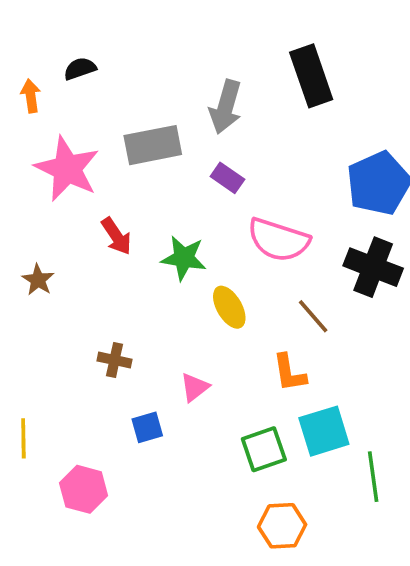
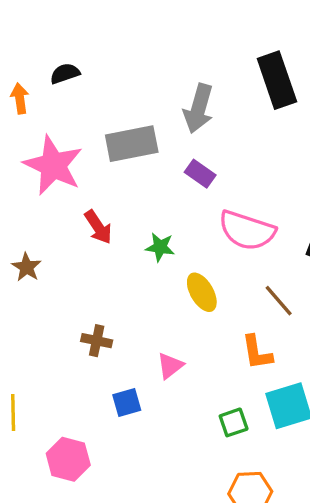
green star: (184, 258) -> (160, 247), size x0.7
green square: (264, 449) -> (234, 422), size x0.7

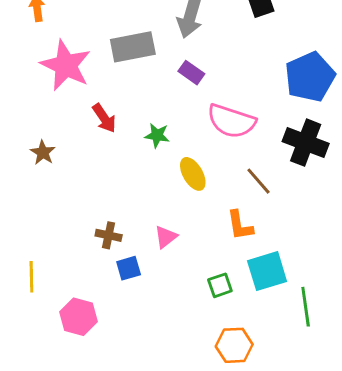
brown cross: (97, 341) -> (109, 235), moved

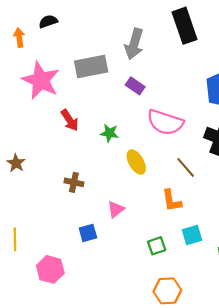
brown star: (43, 153) -> (16, 163), moved
brown cross: (109, 235) -> (74, 182), moved
cyan square: (267, 271) -> (192, 235), size x0.7

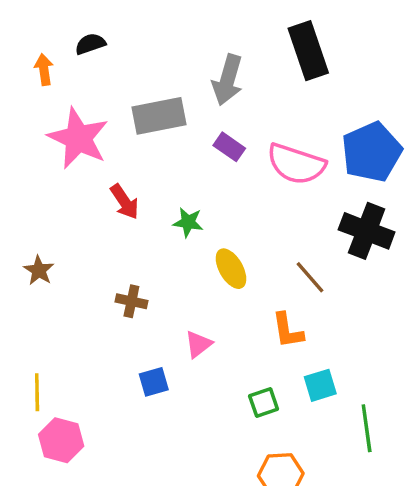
pink semicircle: (165, 122) -> (296, 164), moved
pink hexagon: (50, 269) -> (61, 440), moved

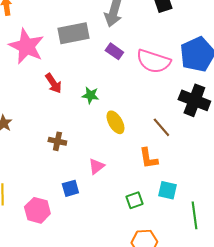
cyan square: (320, 385) -> (167, 190), turned 30
pink hexagon: (61, 440) -> (37, 210), moved

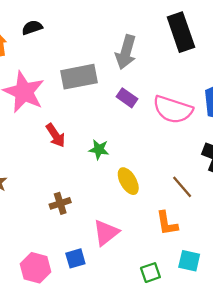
brown cross: (57, 141) -> (60, 203), turned -30
pink triangle: (96, 166) -> (106, 233), size x1.4
pink hexagon: (37, 210) -> (36, 268), moved

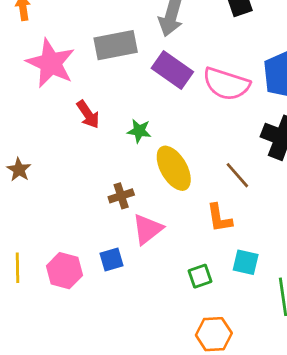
purple rectangle: (127, 98) -> (172, 70), size x1.6
yellow ellipse: (128, 181) -> (174, 168), size x1.4
brown cross: (60, 203) -> (121, 196), moved

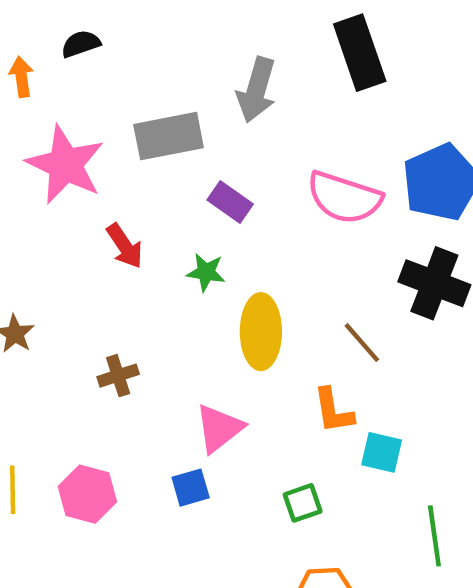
purple rectangle: (172, 70) -> (230, 202), moved, size x0.7
yellow ellipse: (174, 168) -> (261, 332), turned 30
brown cross: (121, 196) -> (118, 376), moved
blue square: (112, 260) -> (191, 488), moved
cyan square: (246, 262) -> (382, 452), moved

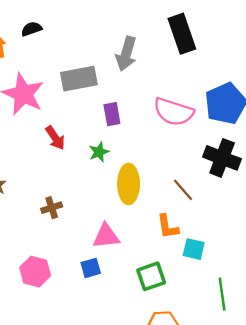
purple rectangle: (230, 202) -> (112, 114), turned 45
green star: (206, 272) -> (99, 152), turned -30
pink triangle: (219, 428) -> (106, 236), turned 32
green square: (303, 503) -> (151, 276), size x1.4

